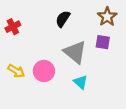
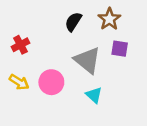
brown star: (107, 17) -> (109, 19), moved
red cross: (13, 27) -> (20, 45), moved

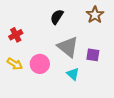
brown star: (109, 19) -> (95, 15), moved
purple square: (120, 49) -> (93, 55), moved

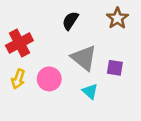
red cross: (16, 35) -> (19, 43), size x1.5
yellow arrow: (15, 64) -> (18, 79), turned 77

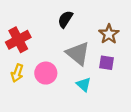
brown star: (117, 18) -> (109, 34), moved

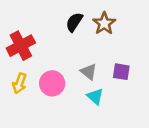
brown star: (109, 34) -> (104, 23), moved
gray triangle: (78, 54) -> (89, 72), moved, size x0.6

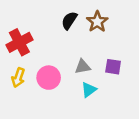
gray triangle: (89, 72) -> (83, 67), turned -49
cyan triangle: (95, 96) -> (89, 90), turned 42

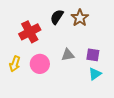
red cross: (19, 42) -> (30, 32), moved
cyan triangle: (89, 90) -> (95, 74), moved

